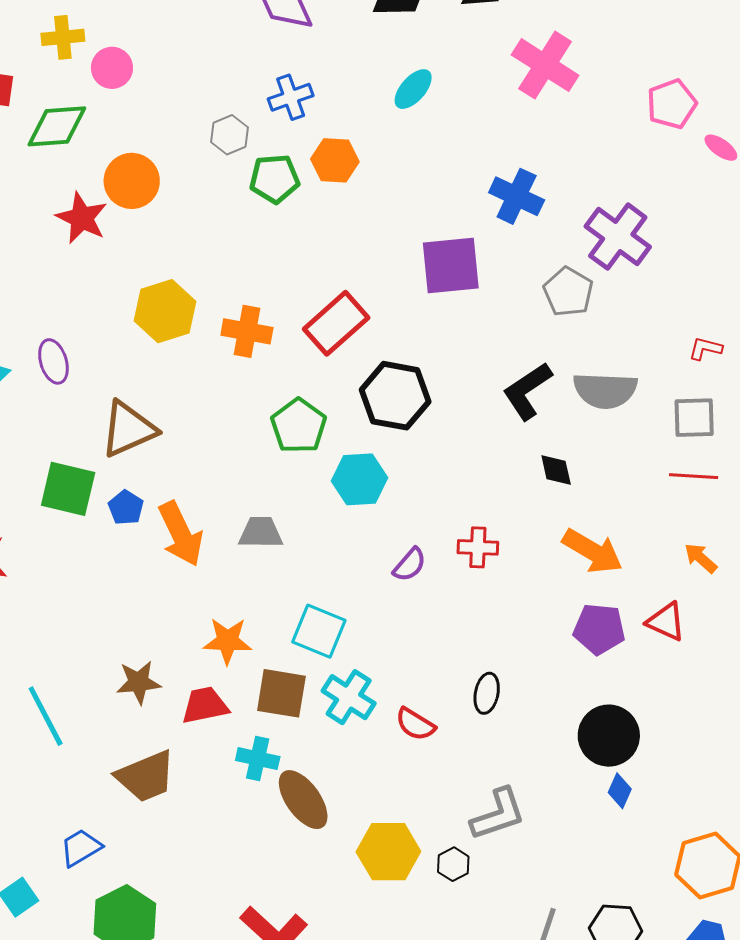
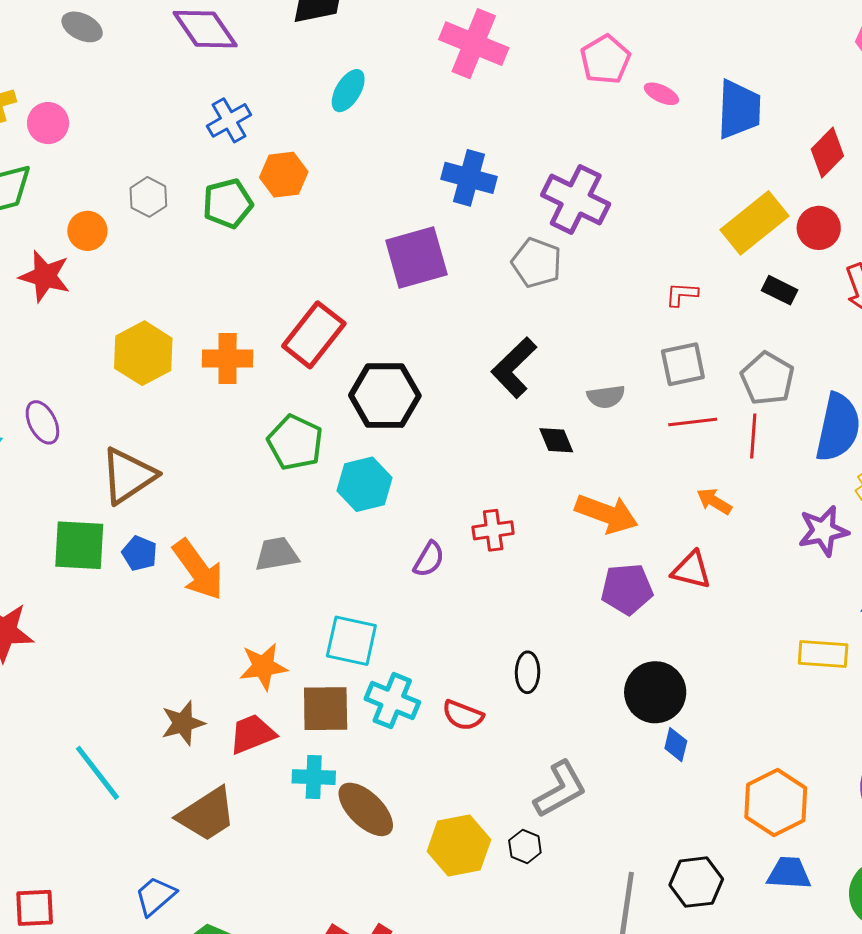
gray hexagon: (229, 135) -> (148, 197), moved
orange circle: (132, 181) -> (87, 231), size x0.7
gray semicircle: (605, 390) -> (606, 397), moved, size x0.6

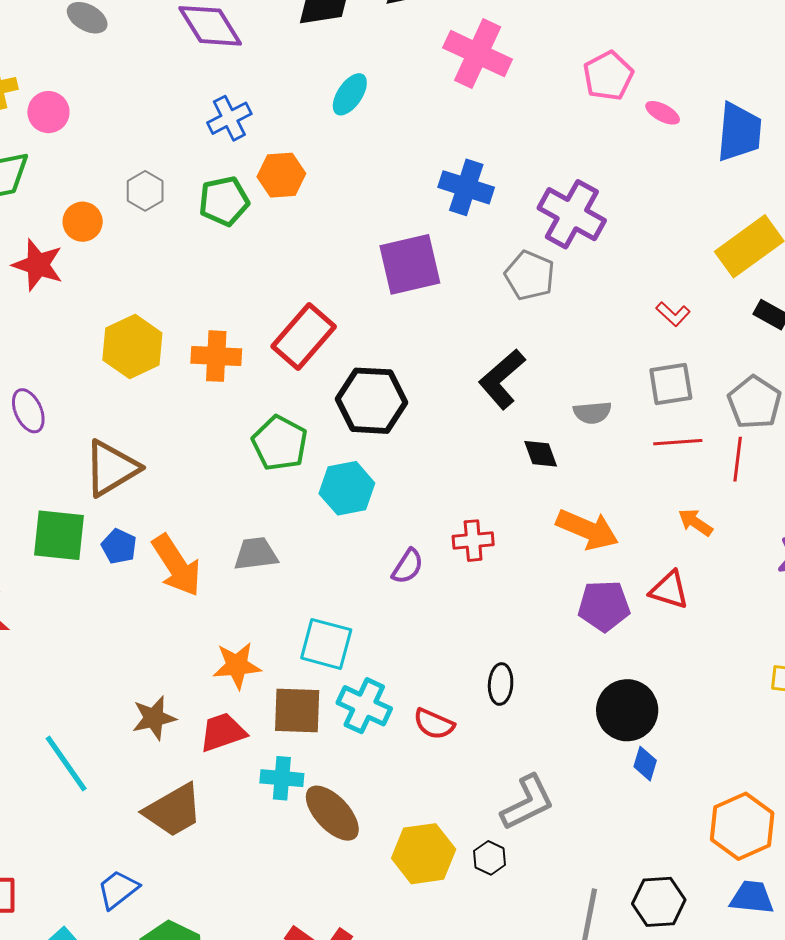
red L-shape: (682, 294) -> (673, 314), turned -144

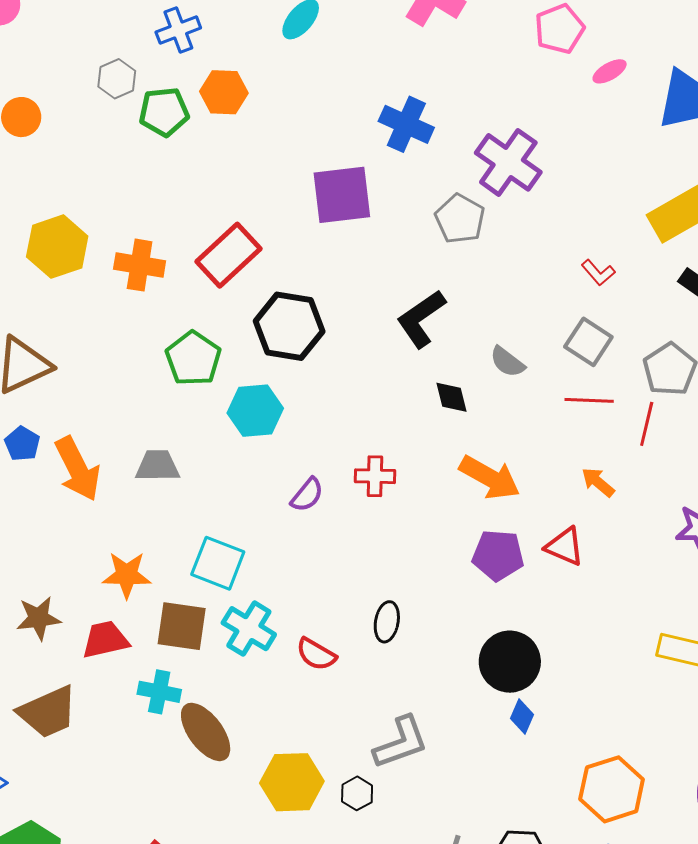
pink ellipse: (663, 113) -> (610, 71), turned -64
gray hexagon: (145, 191) -> (117, 79), moved
gray square: (671, 384) -> (588, 342), turned 36
gray semicircle: (592, 413) -> (507, 362), turned 36

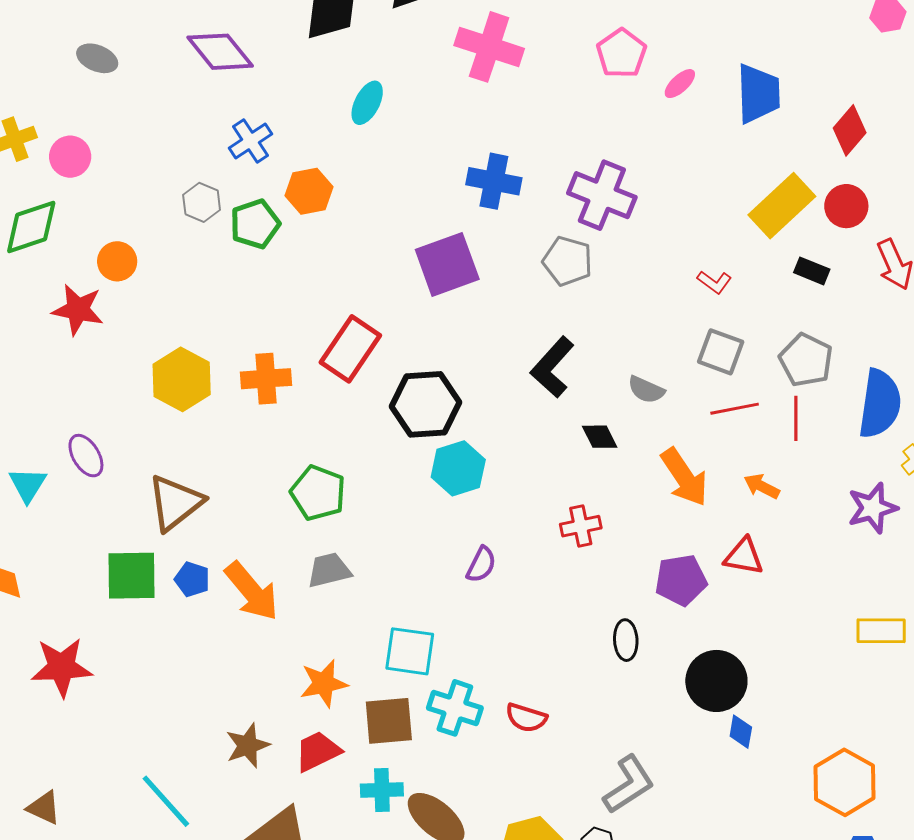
green pentagon: (193, 358) -> (318, 493), moved
cyan hexagon: (255, 411) -> (458, 468), moved
red cross: (375, 476) -> (581, 526), moved
orange arrow: (490, 478) -> (684, 477), moved, turned 40
black ellipse: (387, 622) -> (626, 640), moved

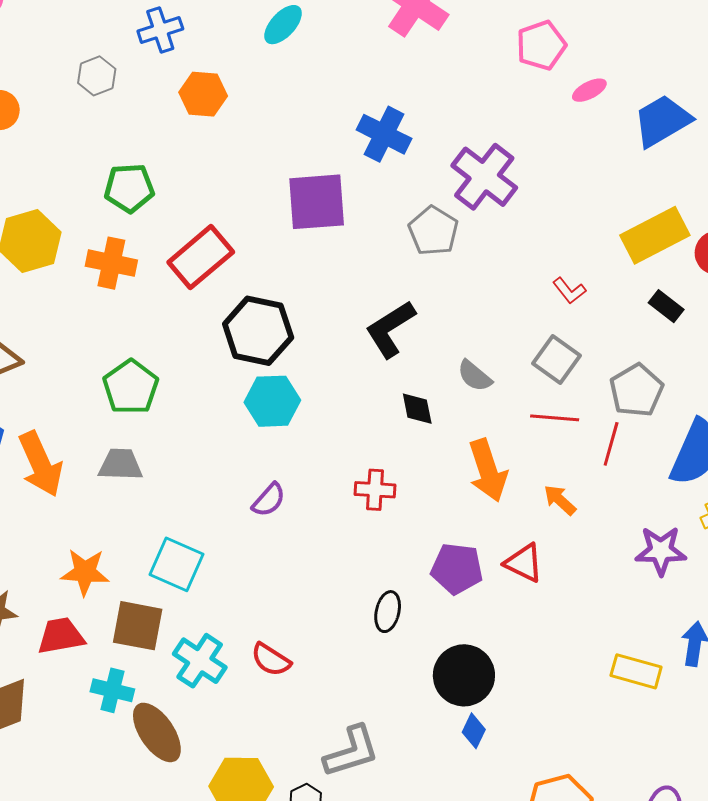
blue trapezoid: (758, 94) -> (662, 121), turned -134
green pentagon: (255, 224) -> (129, 188), moved
cyan cross: (455, 708) -> (200, 661), moved

